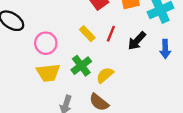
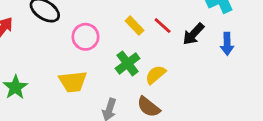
red line: (111, 34) -> (163, 26), turned -70
yellow trapezoid: (48, 73) -> (73, 82), moved

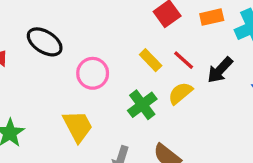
yellow semicircle: (156, 75) -> (180, 93), moved
yellow trapezoid: (73, 82) -> (78, 126), turned -112

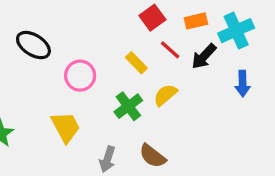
red line: (184, 60) -> (170, 50), moved
black arrow: (220, 70) -> (204, 56), moved

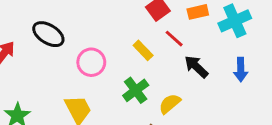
black arrow: (204, 56) -> (196, 67), moved, turned 90
yellow semicircle: (165, 95) -> (170, 104), moved

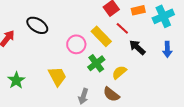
yellow rectangle: (143, 50) -> (101, 36), size x1.5
pink circle: (91, 62) -> (76, 44), moved

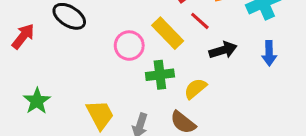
black arrow: (137, 47) -> (223, 50), turned 120
green cross: (96, 63) -> (160, 75), turned 30
yellow trapezoid: (57, 76) -> (100, 115), moved

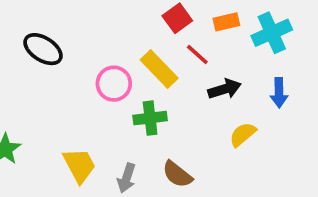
yellow semicircle: (195, 89) -> (243, 134), moved

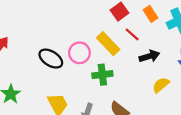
orange rectangle: (226, 22) -> (150, 14), turned 70
black ellipse: (43, 49) -> (51, 59), moved

